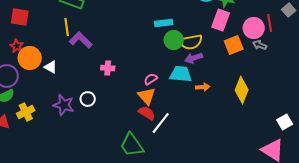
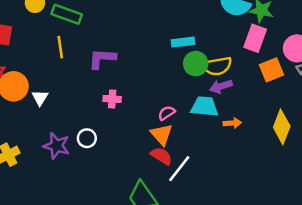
purple L-shape: (81, 40) -> (102, 59), moved, turned -40
white triangle: (51, 67) -> (40, 98), turned 32

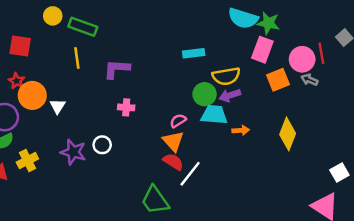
green circle: (196, 64) -> (205, 94), moved

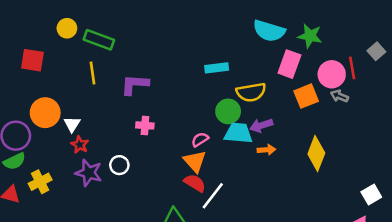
green star: (268, 23) -> (310, 36), moved
red star: (17, 81) -> (80, 145), moved
purple arrow: (230, 95) -> (261, 125), moved

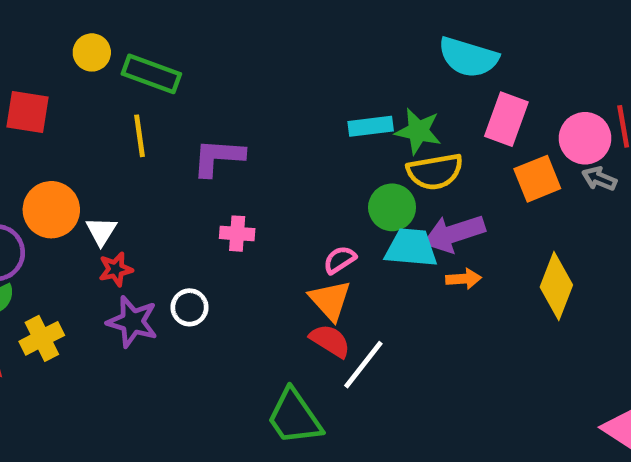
green star: (310, 36) -> (418, 131), moved
purple arrow: (261, 125) -> (454, 234), size x1.4
red star: (80, 145) -> (116, 269), turned 30

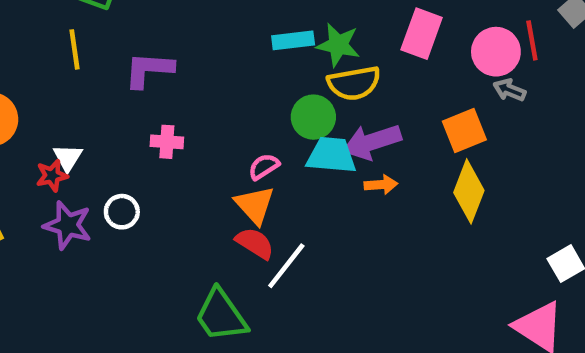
orange square: (537, 179) -> (464, 131), moved
white triangle: (101, 231) -> (68, 158), moved

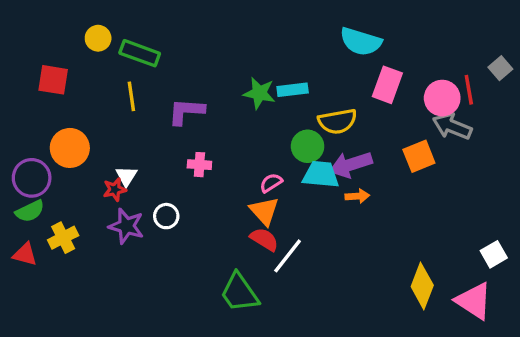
green star: (338, 45) -> (259, 93), moved
gray arrow: (509, 90) -> (452, 126), size x1.6
yellow diamond: (469, 191) -> (422, 286), moved

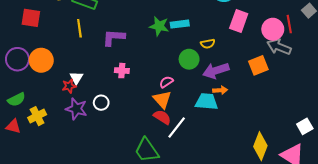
yellow semicircle: (337, 121) -> (208, 44), size x0.6
cyan trapezoid: (321, 175) -> (207, 102), moved
purple circle: (32, 178) -> (17, 59), moved

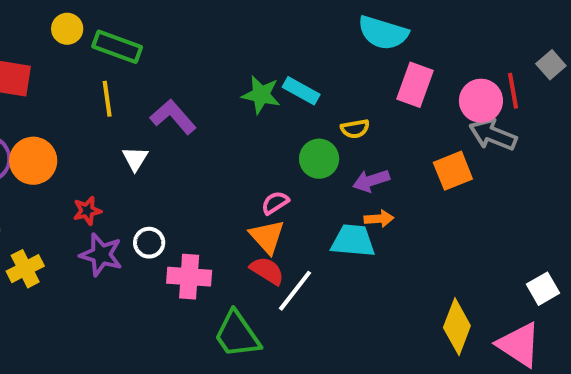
cyan rectangle: (180, 24) -> (301, 91), turned 36
purple L-shape: (114, 37) -> (173, 117), turned 45
pink cross: (122, 71) -> (189, 277), moved, size x1.5
purple arrow: (216, 71) -> (371, 181), size x0.7
white triangle: (76, 78) -> (135, 159), moved

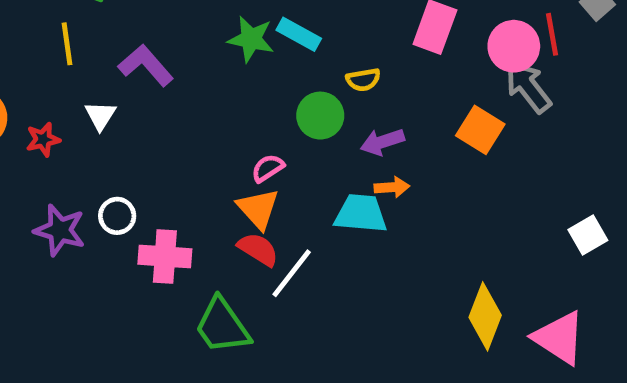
gray arrow: (493, 135) -> (528, 87), turned 30
orange square: (453, 171) -> (480, 130), turned -36
red star: (87, 211) -> (43, 139), moved
white square: (543, 289) -> (588, 235), moved

